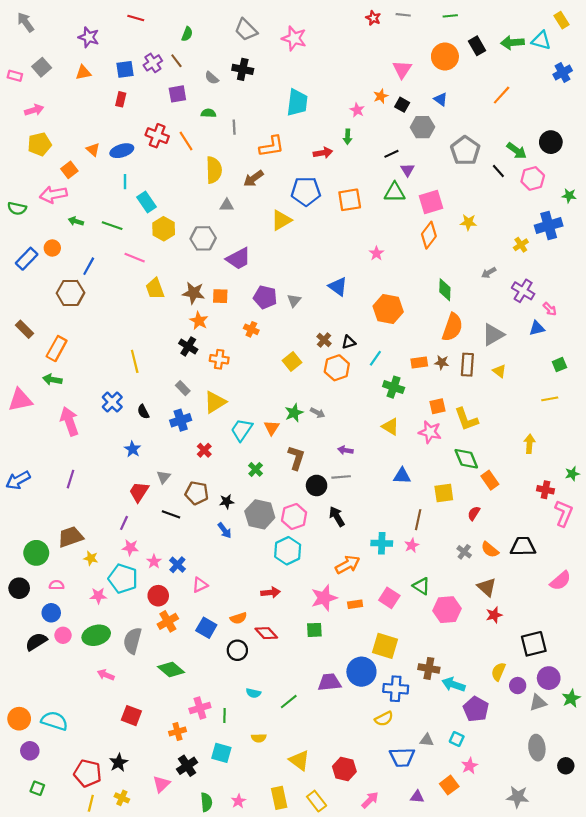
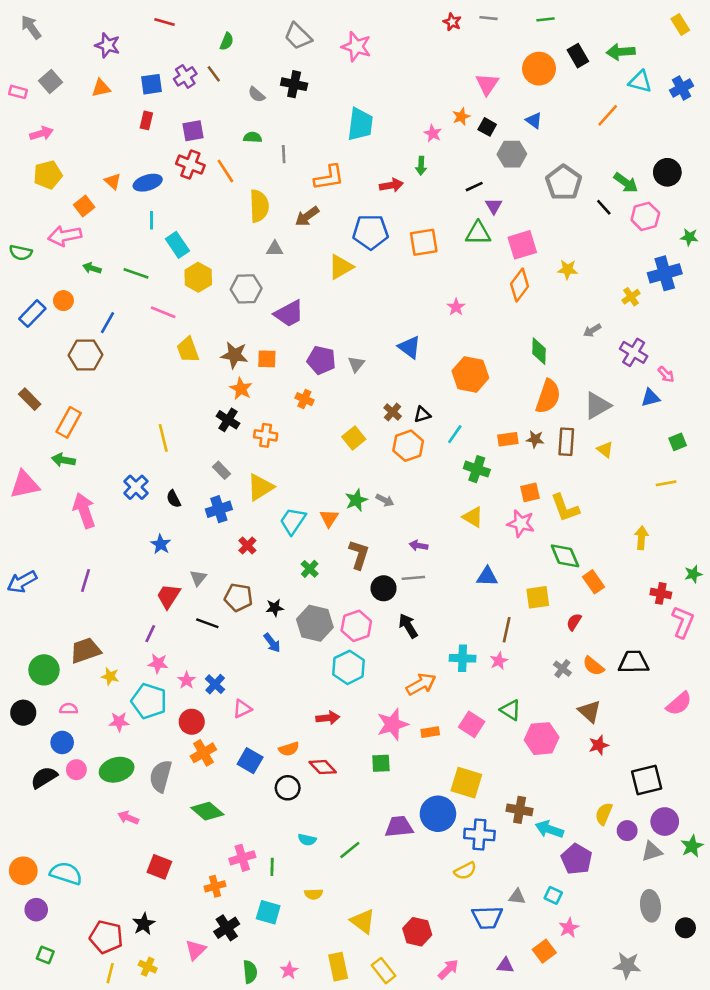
cyan triangle: (541, 40) -> (640, 82), moved
purple square: (177, 94) -> (193, 131), moved

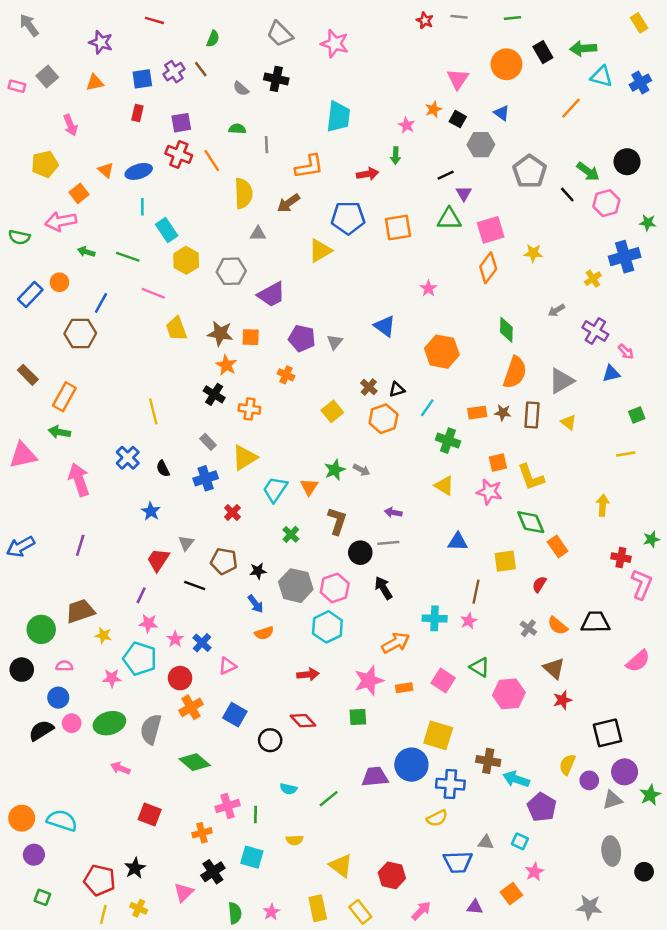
pink arrow: (41, 133) -> (70, 125), moved, turned 85
orange semicircle: (289, 749) -> (264, 633), moved

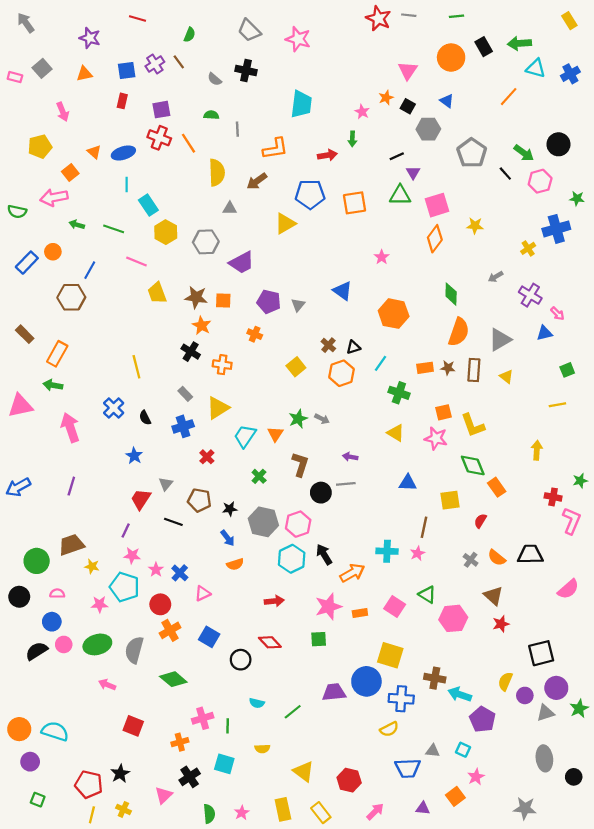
red star: (425, 20) -> (378, 18), size x1.6
black arrow: (383, 588) -> (324, 554), moved

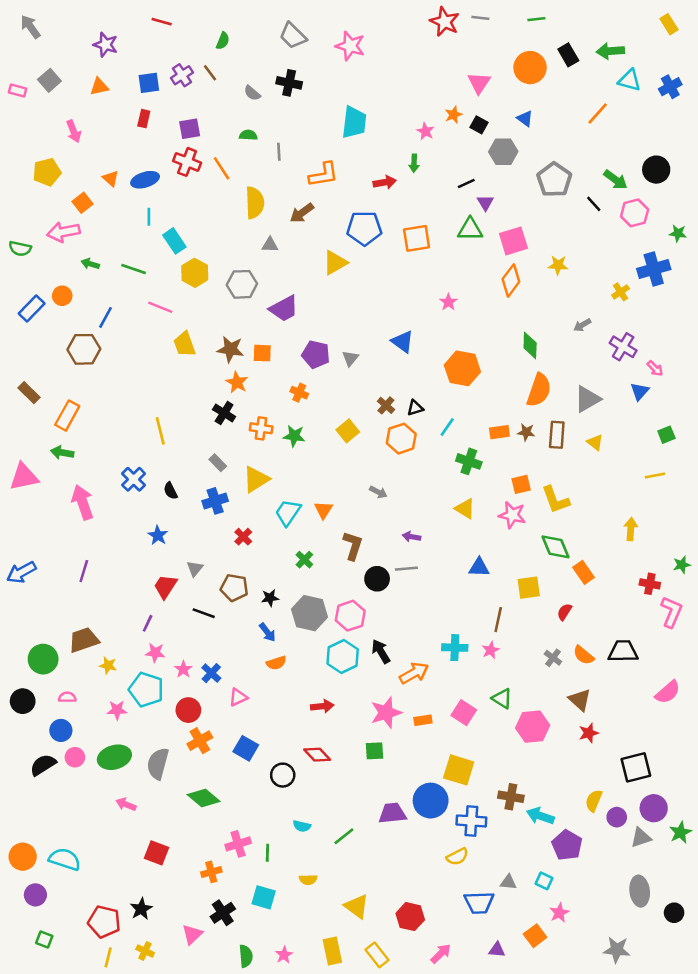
blue triangle: (544, 333) -> (640, 391), turned -35
green star: (298, 419) -> (294, 436), moved, turned 30

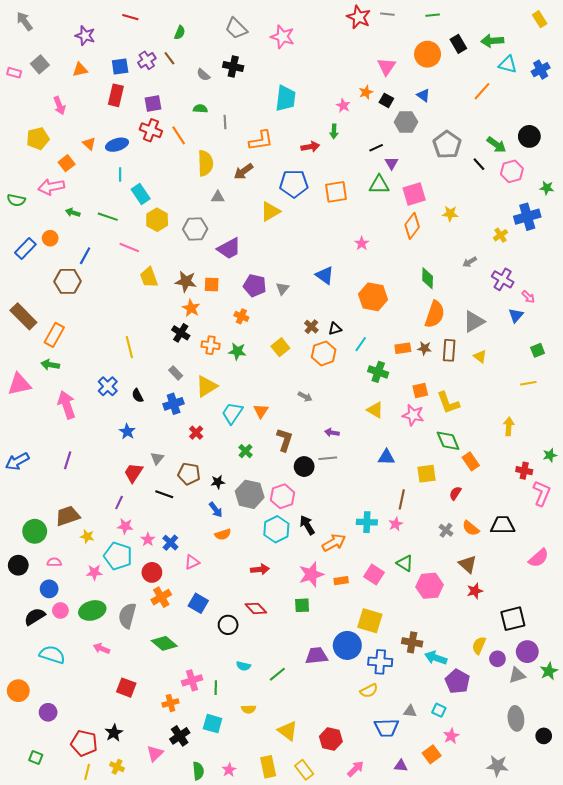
red rectangle: (144, 119) -> (116, 95), size x1.5
brown rectangle: (29, 393) -> (23, 316), size x1.5
cyan semicircle: (65, 859) -> (52, 655), moved
purple circle: (35, 895) -> (48, 712), moved

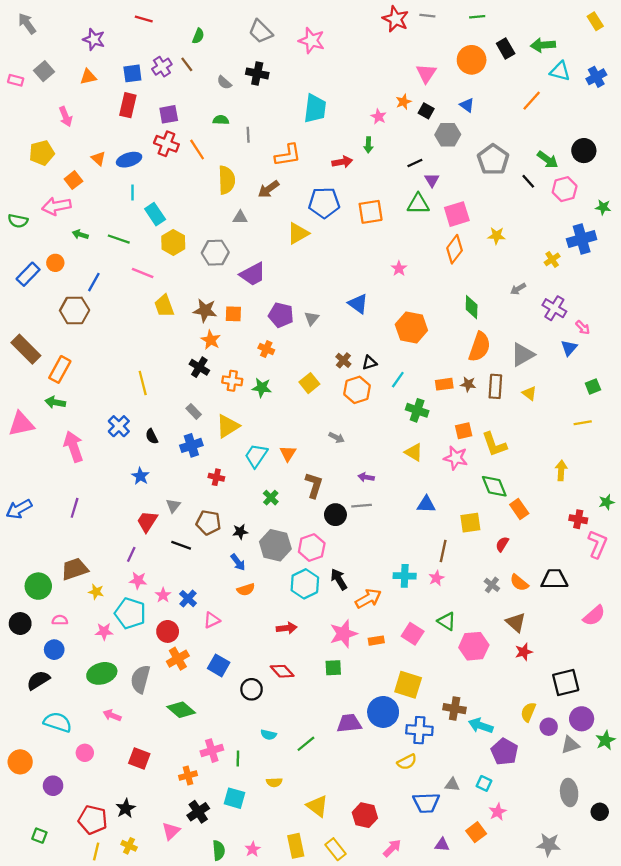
red cross: (196, 433) -> (216, 477), turned -32
pink circle: (60, 610) -> (85, 753), moved

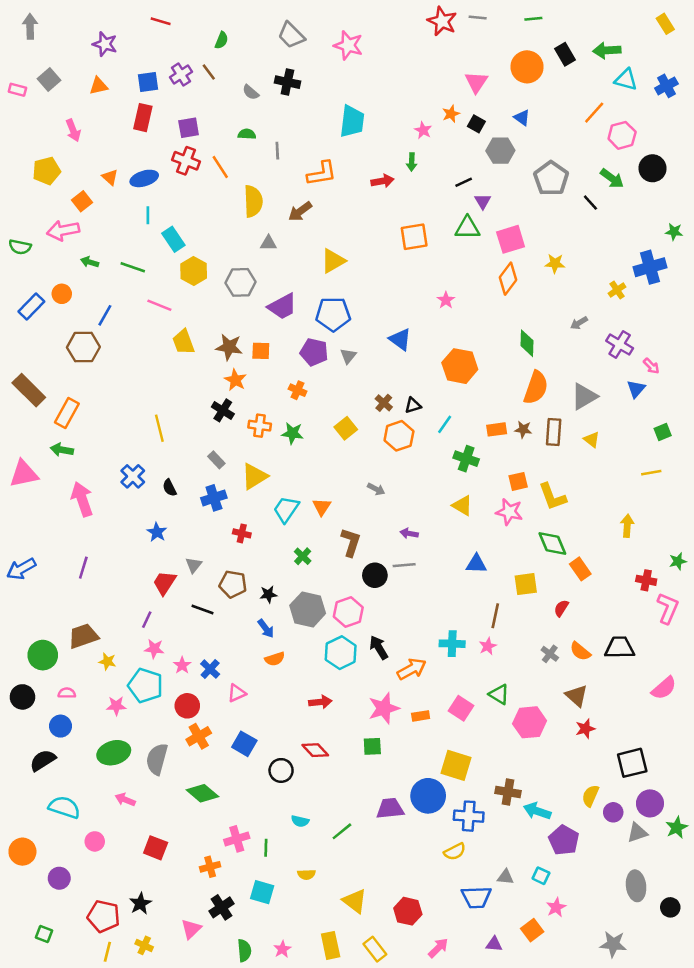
gray arrow: (27, 24) -> (30, 26), turned 35
pink hexagon: (565, 189) -> (622, 135), moved
blue pentagon: (324, 203) -> (333, 314), moved

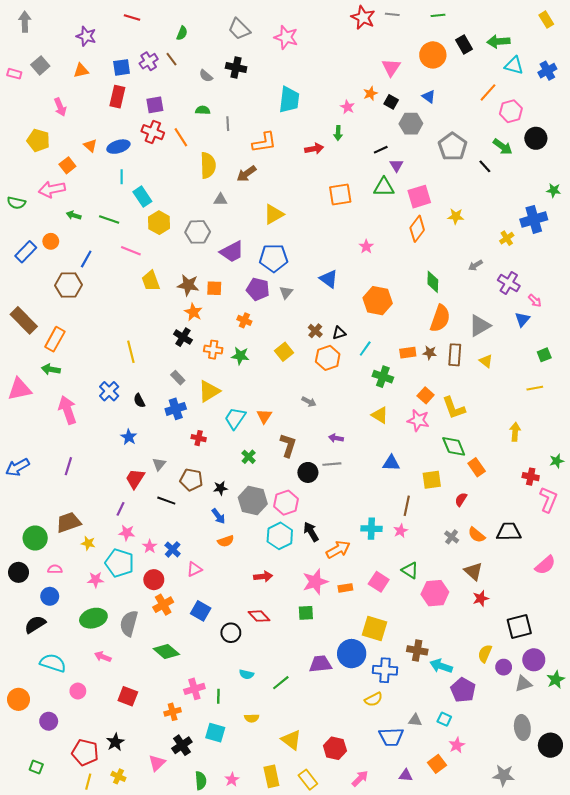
yellow pentagon: (47, 171) -> (38, 140), turned 30
orange square: (518, 481) -> (426, 395), turned -35
black circle: (670, 907) -> (550, 745), size x1.5

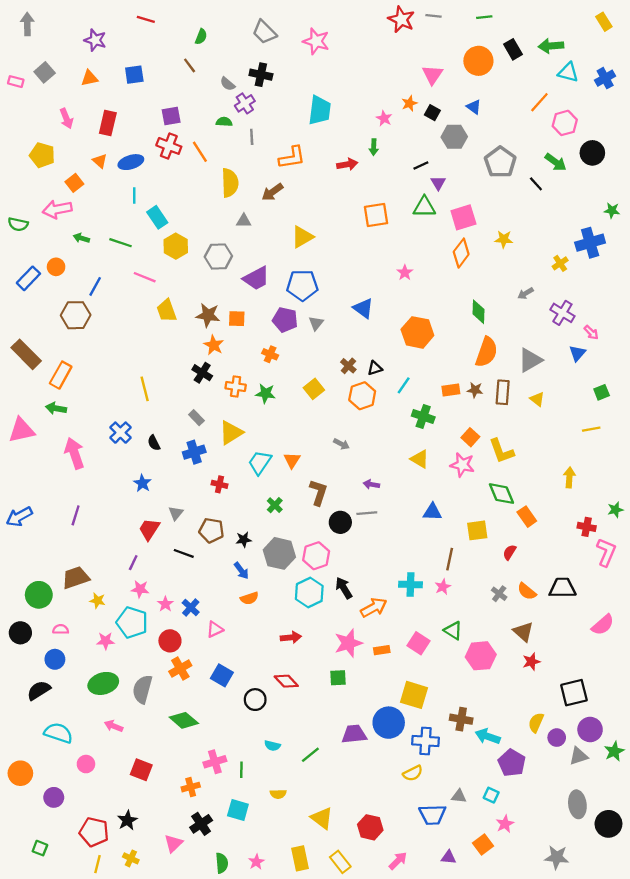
purple cross: (149, 61) -> (245, 103), moved
red rectangle: (117, 97) -> (108, 123), moved

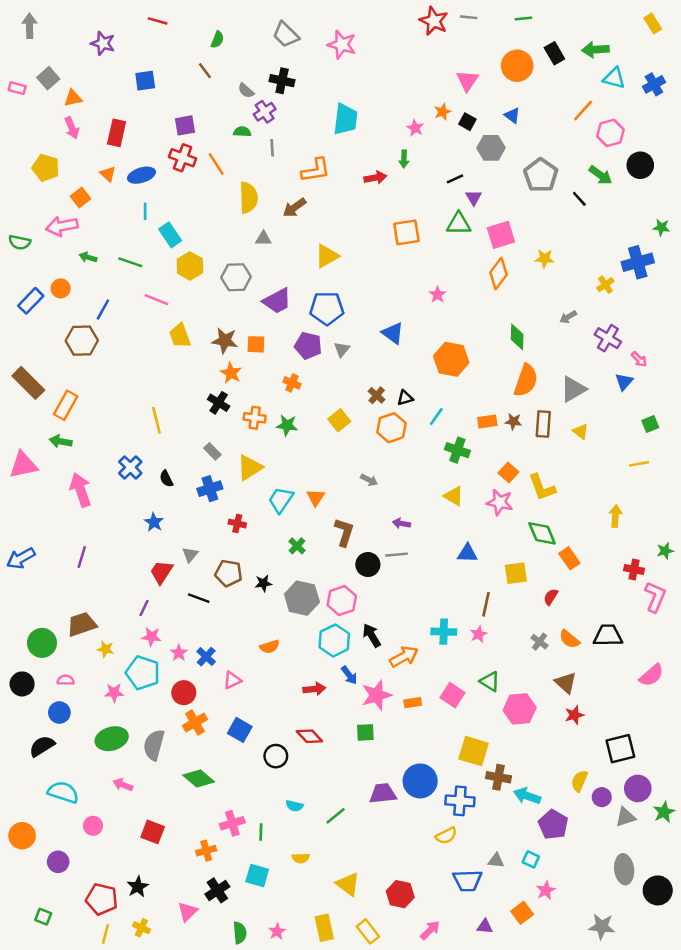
orange triangle: (89, 78) -> (73, 98), moved
blue arrow: (241, 571) -> (349, 675), moved
yellow square: (414, 695) -> (474, 751), moved

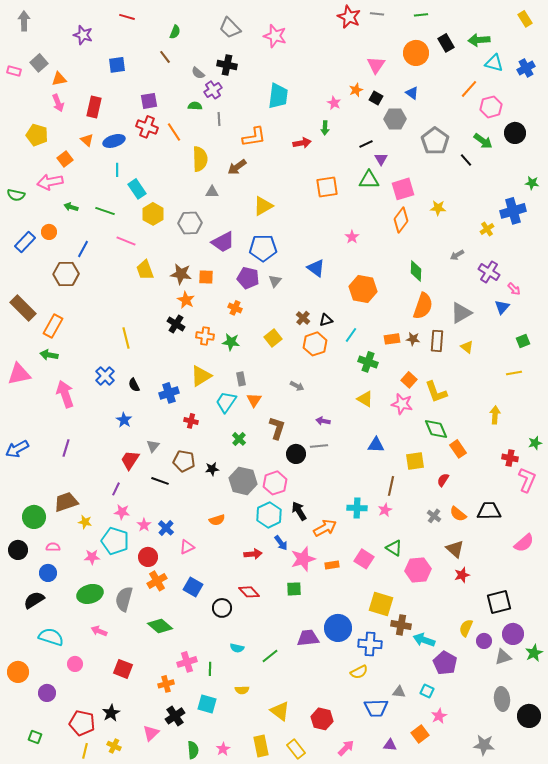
gray rectangle: (212, 451) -> (241, 379), moved, turned 32

